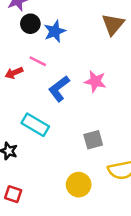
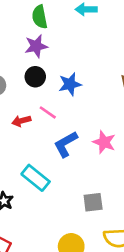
black circle: (30, 24) -> (35, 77), moved

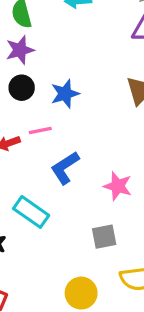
pink line: (48, 112) -> (40, 130), turned -42
pink star: (104, 142) -> (118, 186), moved

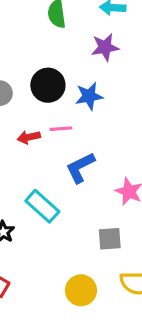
purple star: (20, 50) -> (105, 47), moved
black circle: (22, 88) -> (48, 85), size x1.4

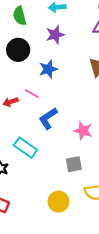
black circle: (48, 85) -> (18, 50), moved
pink line: (61, 129) -> (32, 93), turned 40

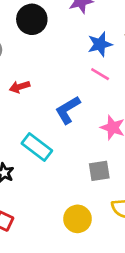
blue star: (48, 69) -> (100, 44), moved
pink line: (32, 93) -> (100, 74), moved

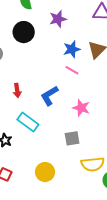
red arrow: (20, 87) -> (17, 91), moved, turned -80
yellow circle: (77, 219) -> (45, 172), moved

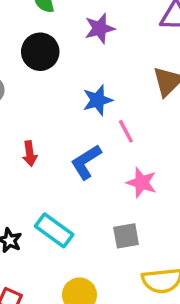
blue star: (72, 49) -> (98, 100), moved
pink line: (72, 70) -> (126, 131), moved, turned 32
cyan rectangle: (28, 122) -> (54, 230), moved

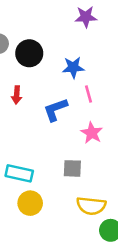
black circle: (40, 52) -> (29, 53), moved
cyan rectangle: (54, 230) -> (19, 173), moved, turned -36

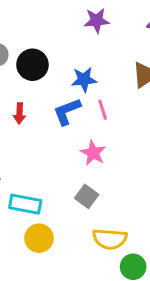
blue L-shape: (55, 110) -> (67, 111), moved
pink star: (92, 133) -> (93, 153), moved
gray square: (72, 168) -> (87, 196), turned 36

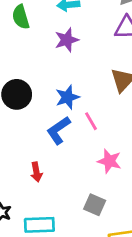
red arrow: (19, 113) -> (36, 172), moved
pink star: (93, 153) -> (109, 161), moved

